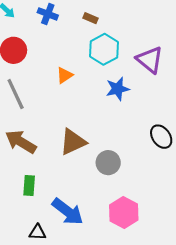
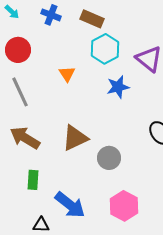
brown rectangle: (90, 18) -> (92, 19), size x1.6
orange triangle: (64, 75) -> (67, 74), turned -30

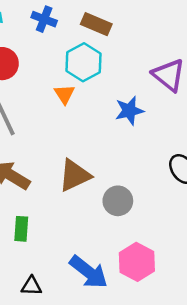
cyan hexagon: (105, 49) -> (84, 62), moved
blue arrow: (70, 205) -> (89, 272), moved

